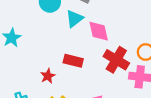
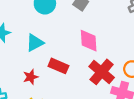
cyan triangle: (74, 19) -> (35, 43), moved

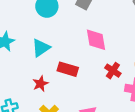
red cross: (102, 72) -> (113, 71), size x0.6

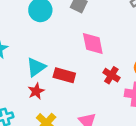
cyan triangle: (41, 48) -> (36, 67), moved

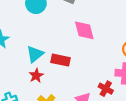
red cross: (111, 75) -> (106, 89), moved

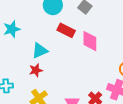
red rectangle: (60, 60) -> (66, 30), moved

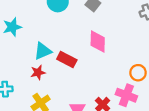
red rectangle: (66, 30) -> (67, 60), moved

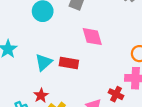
red star: (38, 72) -> (41, 95), moved

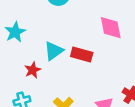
red star: (41, 95) -> (33, 70), moved

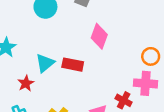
pink diamond: (111, 28) -> (99, 36), turned 35

